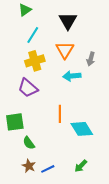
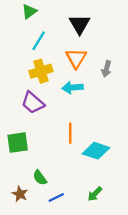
cyan arrow: (72, 76) -> (73, 88), moved
cyan diamond: (82, 129) -> (96, 151), turned -40
green semicircle: (29, 143) -> (40, 178), moved
brown star: (29, 166) -> (20, 194), moved

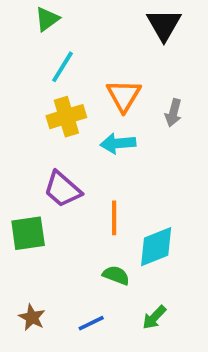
black triangle: (80, 24) -> (164, 25), moved
purple trapezoid: (33, 103) -> (63, 189), moved
cyan diamond: (96, 151) -> (156, 247), turned -40
green semicircle: (40, 178) -> (116, 275), moved, turned 147

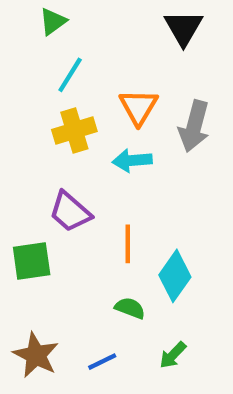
gray arrow: (173, 113) -> (194, 126), size x1.6
cyan diamond: (156, 247) -> (175, 276), turned -33
brown star: (32, 317) -> (36, 355), size x1.5

